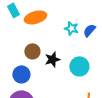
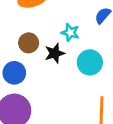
cyan star: (71, 28) -> (70, 32), moved

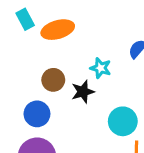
cyan circle: (90, 62) -> (123, 121), moved

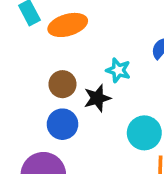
blue circle: (37, 114) -> (62, 124), moved

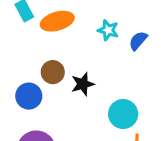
cyan star: (118, 70) -> (108, 30), moved
blue circle: (62, 124) -> (29, 96), moved

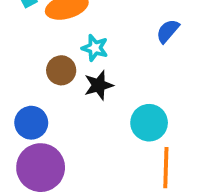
cyan star: (108, 30) -> (95, 48), moved
blue circle: (29, 96) -> (31, 123), moved

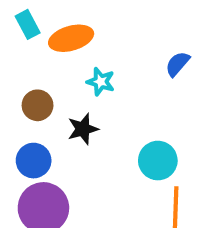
brown circle: (61, 70) -> (38, 105), moved
black star: (99, 85) -> (83, 129), moved

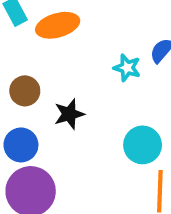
cyan star: (101, 82) -> (127, 68), moved

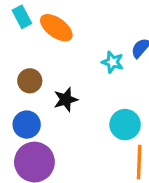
orange ellipse: (58, 25) -> (56, 28), turned 52

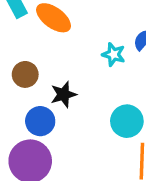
blue circle: (27, 125) -> (40, 121), moved

